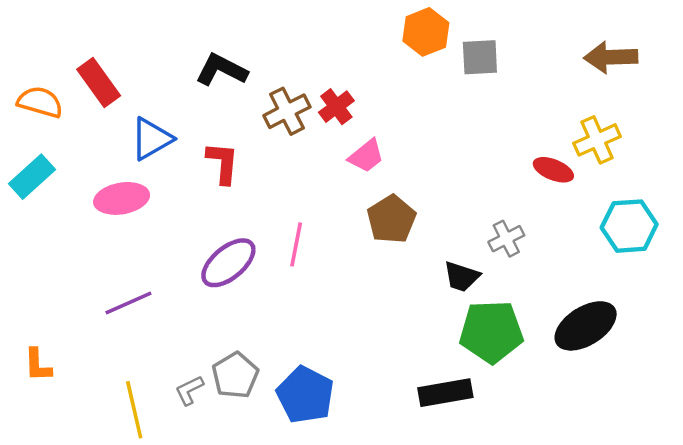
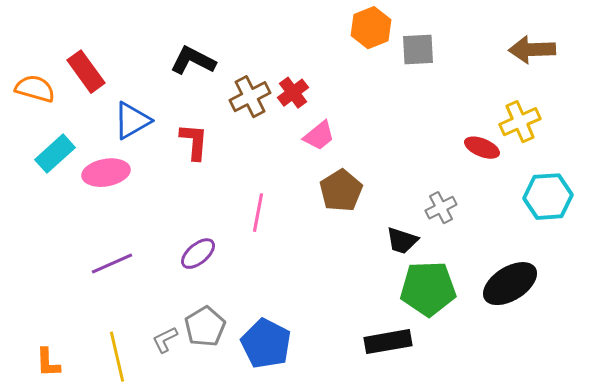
cyan rectangle: (32, 177) -> (55, 154), moved
purple ellipse: (228, 263) -> (198, 254), moved, size x0.7
orange L-shape: (38, 365) -> (48, 363), moved

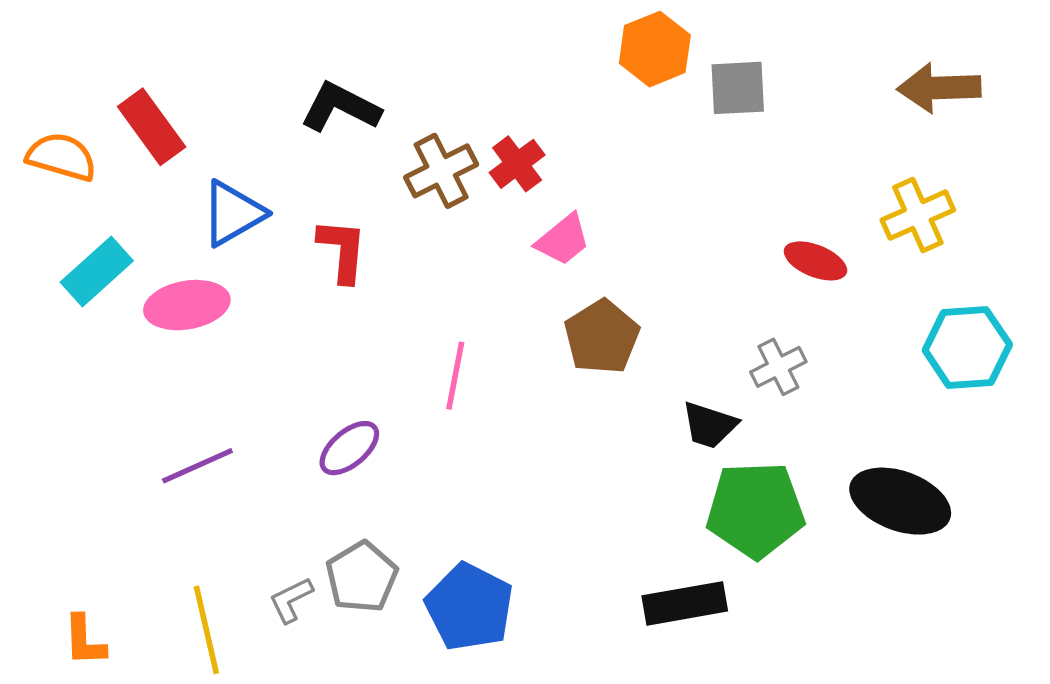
red ellipse: (482, 148) -> (815, 261), moved
black ellipse: (510, 284) -> (900, 501), turned 52

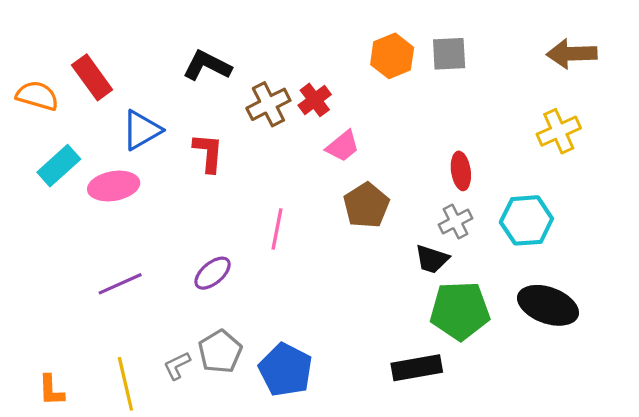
orange hexagon: (655, 49) -> (392, 56), moved
red ellipse: (815, 261) -> (461, 171), moved, turned 60
cyan hexagon: (967, 347) -> (526, 220), moved
gray cross: (778, 367) -> (456, 221), moved

